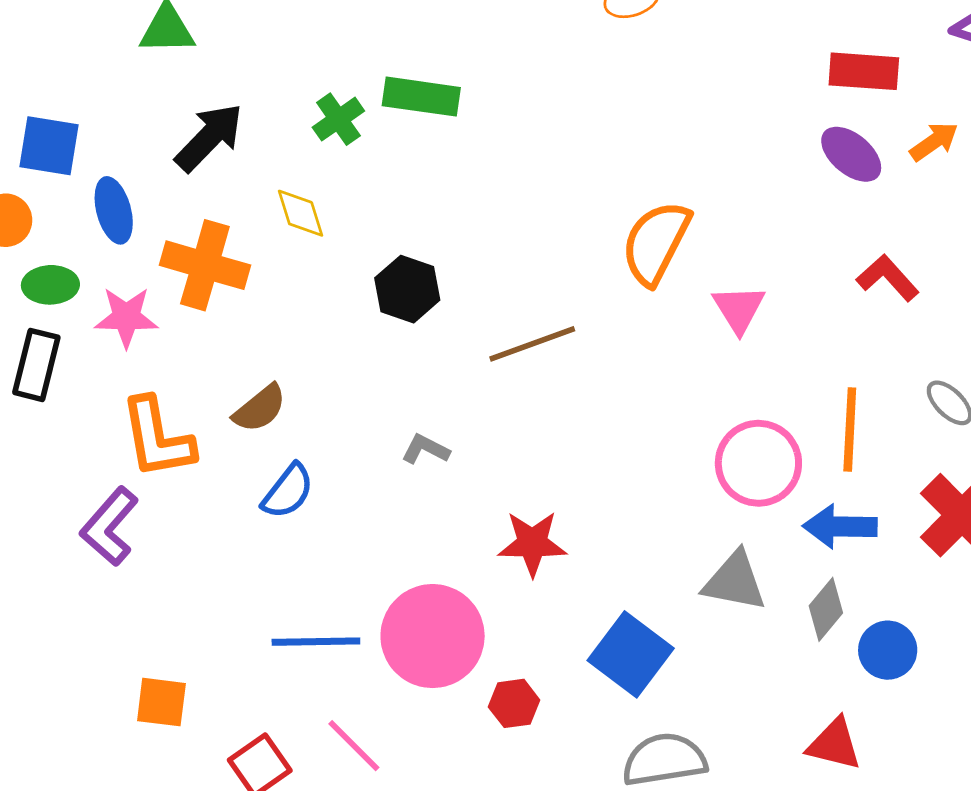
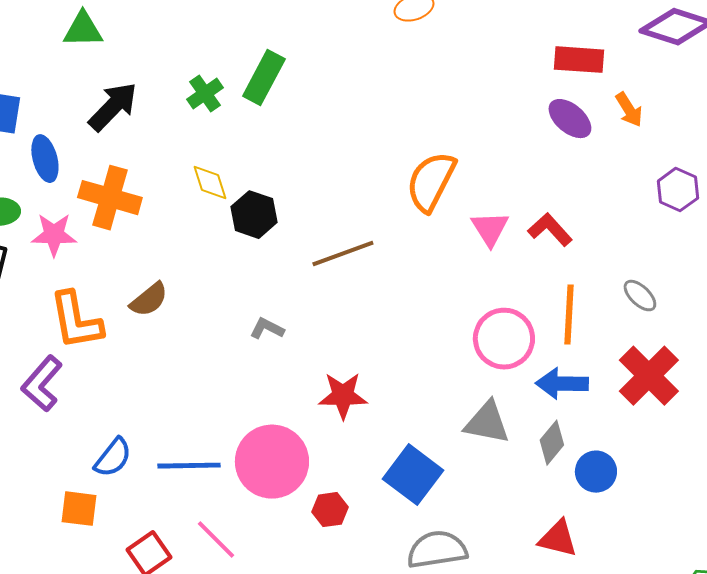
green rectangle: (421, 97) -> (264, 78), turned -70
orange arrow: (934, 142) -> (629, 110), turned 93
yellow diamond: (300, 213) -> (210, 183), moved
red L-shape: (888, 278) -> (550, 230), moved
blue semicircle: (288, 491) -> (113, 458), moved

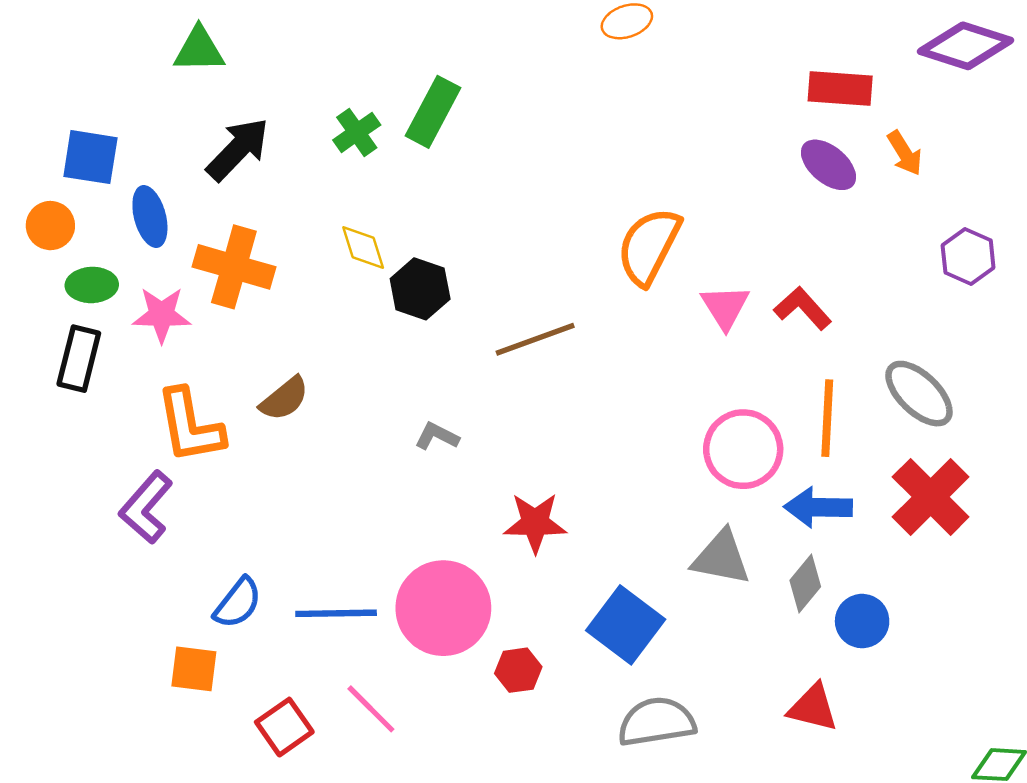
gray ellipse: (640, 296) -> (919, 394), size x1.6

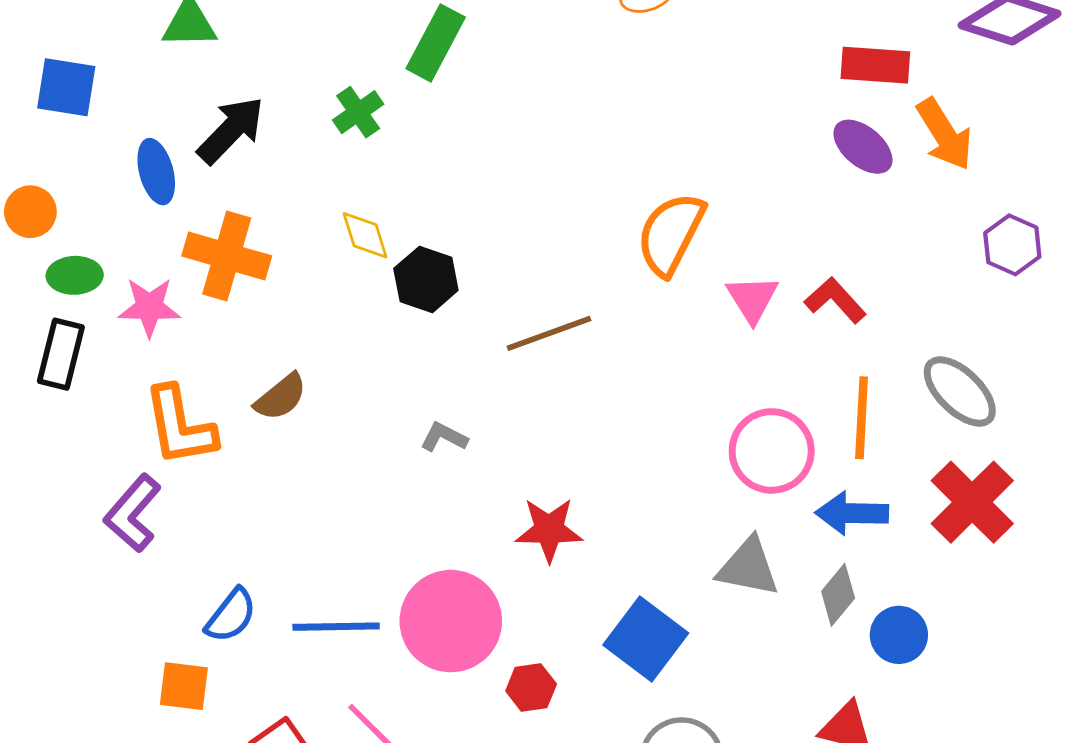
green rectangle: (433, 112) -> (436, 43), moved
orange arrow: (905, 153) -> (945, 134), size x1.5
blue square: (90, 157) -> (66, 87), moved
blue ellipse: (150, 216) -> (156, 172), moved

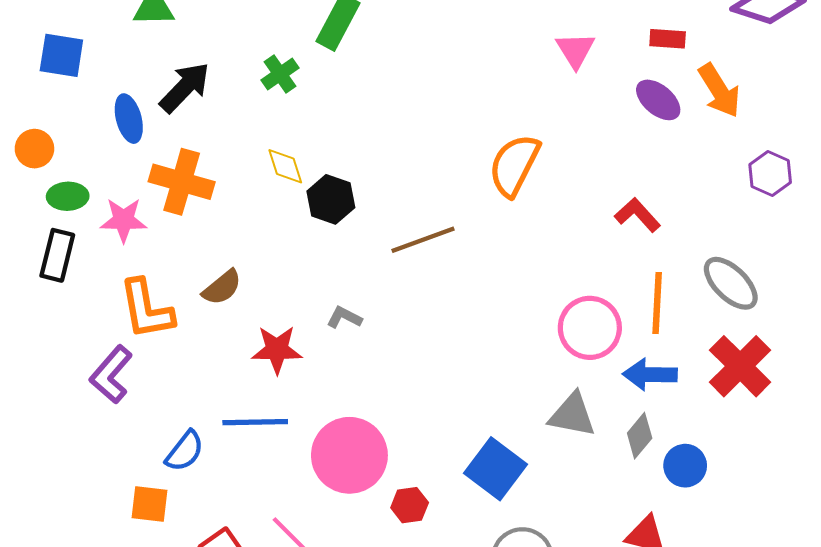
red rectangle: (875, 65) -> (668, 39), size x0.7
pink triangle: (752, 299) -> (575, 50), moved
red star: (549, 530) -> (277, 350), moved
blue line: (336, 627) -> (255, 422), moved

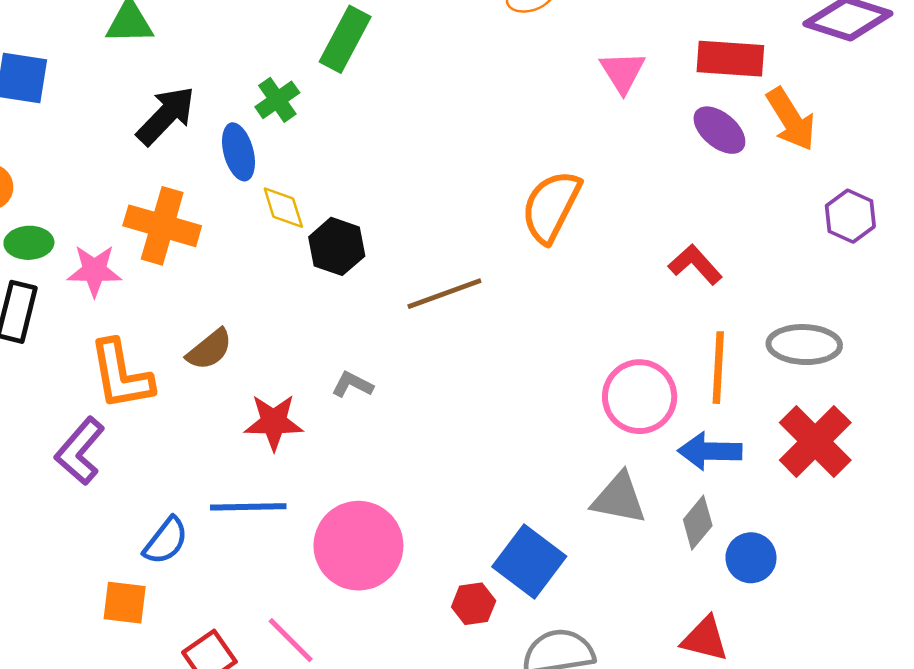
red rectangle: (668, 39) -> (730, 59), size x1.6
blue ellipse: (129, 119) -> (239, 152), moved
gray ellipse: (731, 283) -> (804, 345), turned -42
red hexagon: (410, 505) -> (474, 604), moved

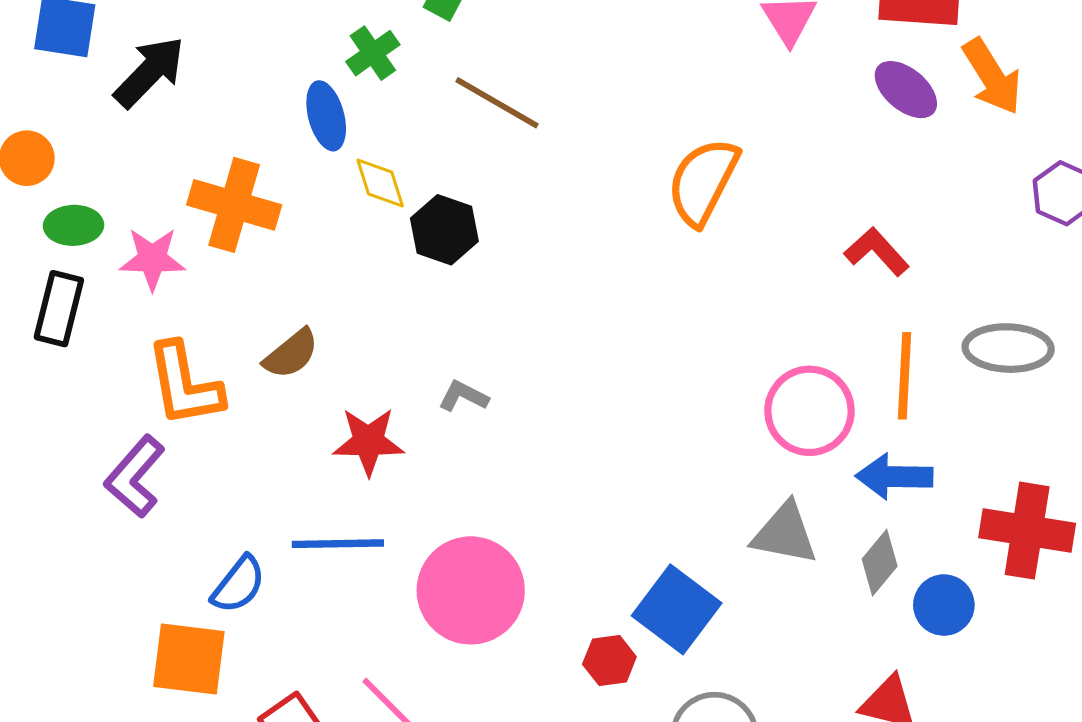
black arrow: (166, 116) -> (149, 72), moved
brown line: (444, 294) -> (497, 103), moved, turned 50
red cross: (815, 441) -> (1027, 531), moved, turned -36
orange square: (125, 603) -> (189, 659), size x1.4

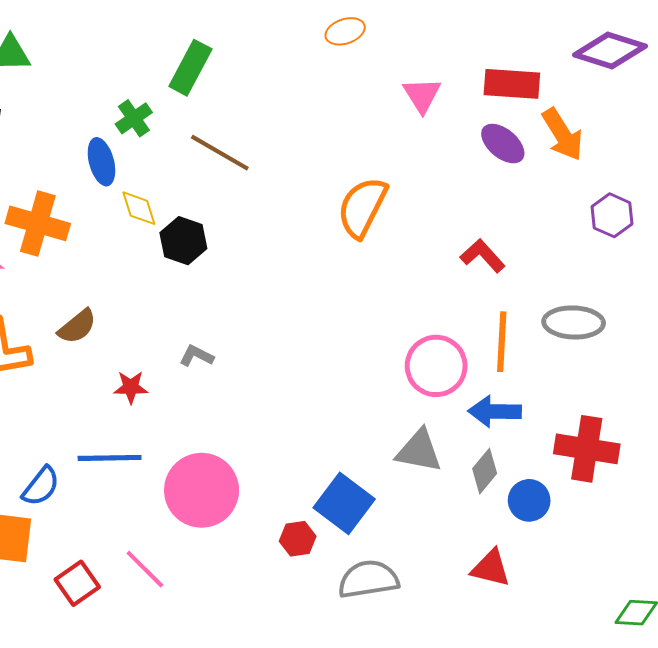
red star: (368, 441) -> (131, 387), size x0.7

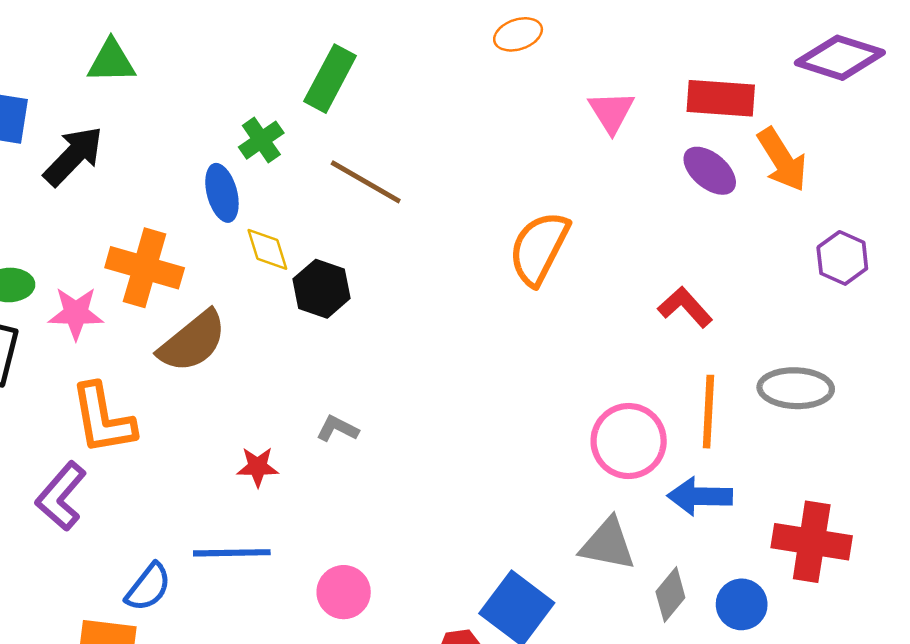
brown semicircle: (77, 327) -> (192, 341), moved, size x1.5
gray diamond: (485, 471) -> (670, 595), moved
pink circle: (202, 490) -> (344, 592), size x0.6

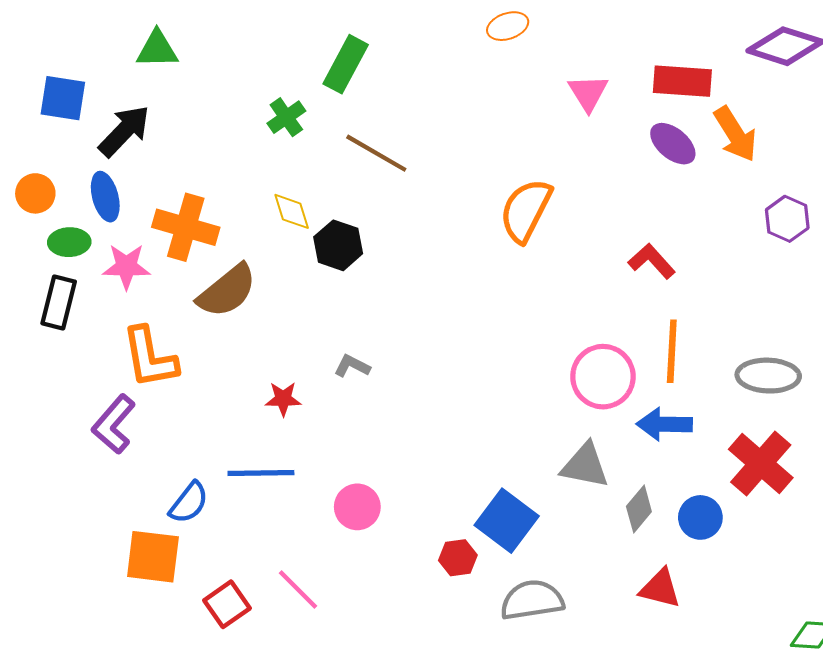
blue ellipse: (222, 193) -> (105, 197), moved
gray ellipse: (796, 388) -> (768, 376), moved
red cross: (812, 542) -> (761, 463), turned 32

